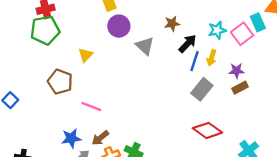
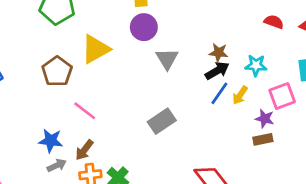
brown star: (172, 24) -> (219, 53), moved
pink square: (242, 34) -> (282, 96), moved
yellow triangle: (86, 55) -> (96, 49), size x1.6
gray rectangle: (202, 89) -> (162, 121), moved
brown arrow: (100, 138) -> (84, 150), turned -30

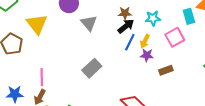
yellow triangle: (96, 49) -> (37, 24), turned -30
pink line: (85, 111) -> (42, 77), moved, turned 60
purple star: (265, 119) -> (147, 55), moved

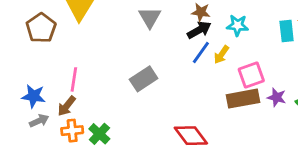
pink square: (175, 37) -> (251, 75), moved
purple star: (147, 55) -> (277, 97), moved
brown rectangle: (166, 70) -> (243, 99), size x1.6

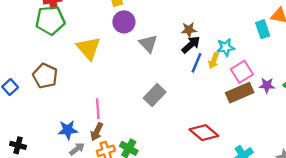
cyan star: (237, 25) -> (226, 47), moved
brown pentagon: (41, 28) -> (45, 76), moved

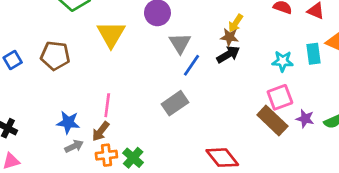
cyan star: (226, 47) -> (283, 61), moved
yellow arrow: (214, 61) -> (236, 23), moved
blue line: (197, 63) -> (192, 65), moved
brown pentagon: (45, 76) -> (55, 56), turned -30
brown rectangle: (240, 93) -> (272, 120), turned 55

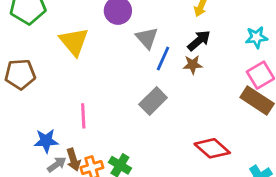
brown star: (229, 37) -> (193, 65), moved
brown arrow: (101, 131) -> (73, 160), moved, turned -45

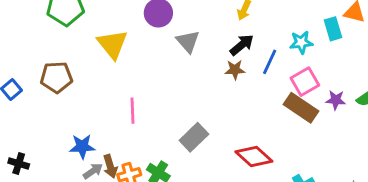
blue line: (163, 59) -> (270, 62), moved
gray rectangle: (153, 101) -> (194, 137), moved
pink line: (83, 116) -> (132, 111), moved

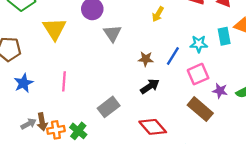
black arrow: (242, 45) -> (150, 86), moved
brown rectangle: (301, 108) -> (200, 109), moved
blue star: (82, 146) -> (23, 83), moved, turned -30

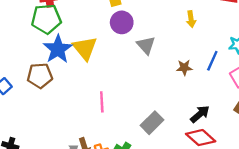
yellow arrow: (158, 14) -> (191, 19), turned -32
blue star: (23, 83) -> (58, 49), moved, size x1.4
black arrow: (150, 86) -> (200, 114), moved

